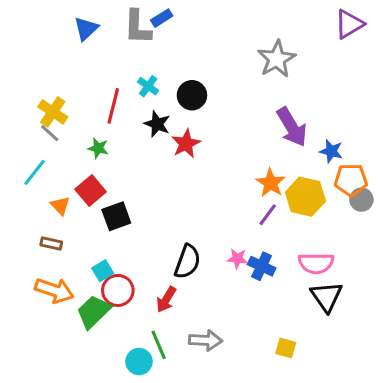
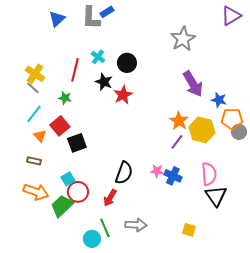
cyan line: (35, 172) -> (34, 114), moved
pink semicircle: (316, 263) -> (209, 174), turned -95

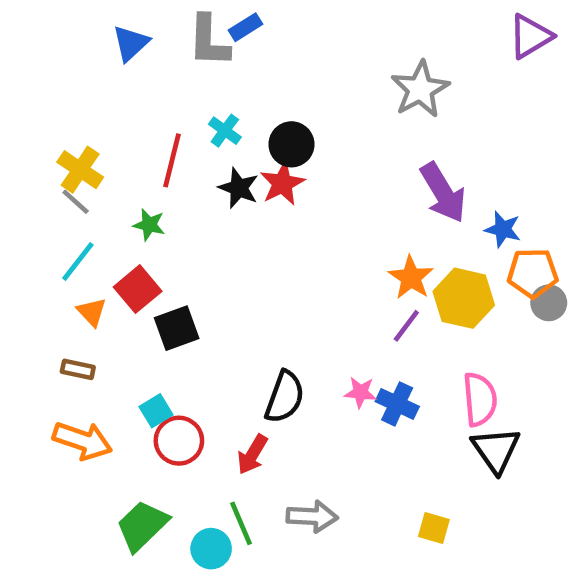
red star: (123, 95) -> (282, 183), moved
green trapezoid: (62, 206) -> (142, 526), moved

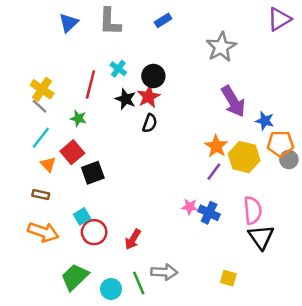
blue rectangle: (246, 27) -> (163, 20), moved
black semicircle: (285, 397) -> (150, 123), moved, size x0.7
green line: (241, 523) -> (139, 283), moved

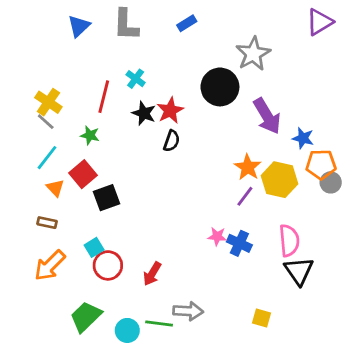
black circle: (153, 76) -> (220, 87), moved, size x1.4
orange arrow: (43, 232) -> (50, 265), turned 116
green line: (139, 283) -> (159, 324), turned -60

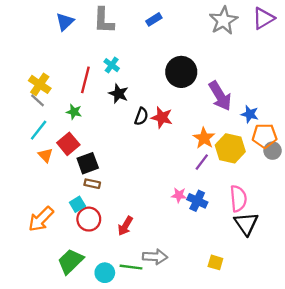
gray star: (253, 54) -> (223, 21), moved
red star: (170, 110) -> (162, 118), moved, turned -30
brown rectangle: (47, 223) -> (92, 184), moved

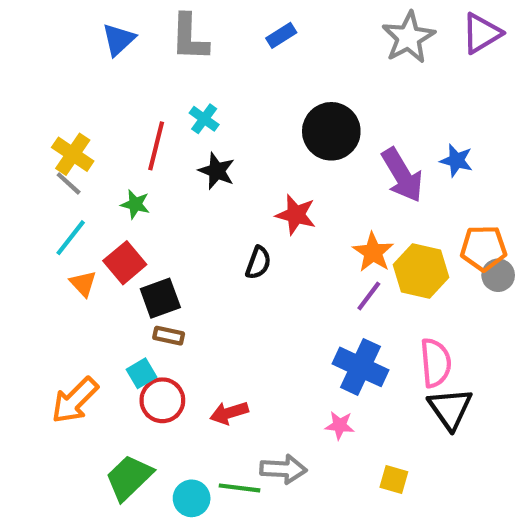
blue star: (250, 114) -> (456, 160), moved
black semicircle: (141, 116) -> (258, 263), moved
pink star: (179, 195) -> (340, 425), moved
blue cross: (197, 201) -> (360, 367), size x1.4
red arrow: (125, 226) -> (229, 413), turned 42

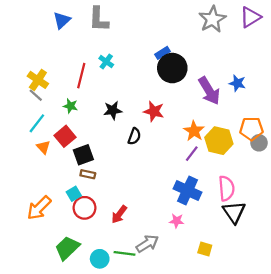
blue rectangle: (281, 35) -> (163, 53), moved
black star: (217, 171) -> (113, 110), moved, turned -30
red arrow: (229, 413) -> (119, 214), turned -36
gray arrow: (283, 469) -> (147, 244), turned -35

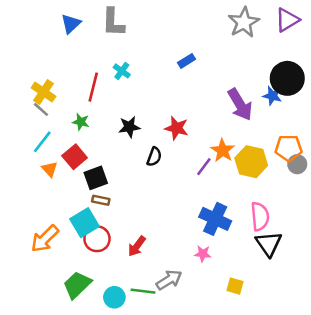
black circle: (172, 68) -> (287, 78), moved
purple line: (192, 154) -> (204, 167), moved
cyan square: (74, 194) -> (85, 223), size x1.6

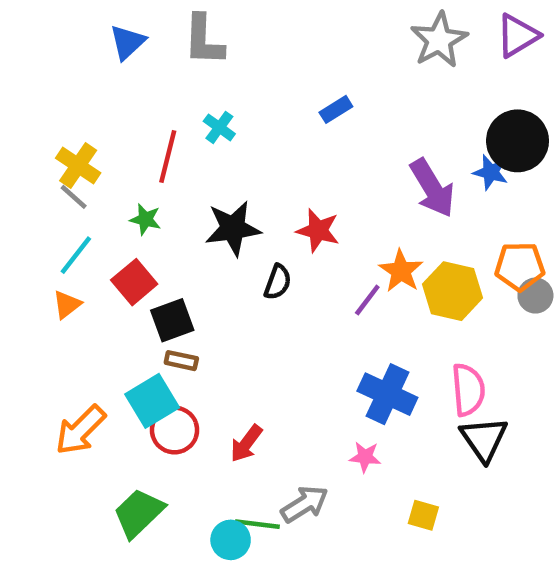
black star: (129, 127) -> (233, 228), size x1.4
orange triangle: (50, 169) -> (67, 305), moved, turned 35
cyan circle: (114, 297) -> (231, 540), moved

